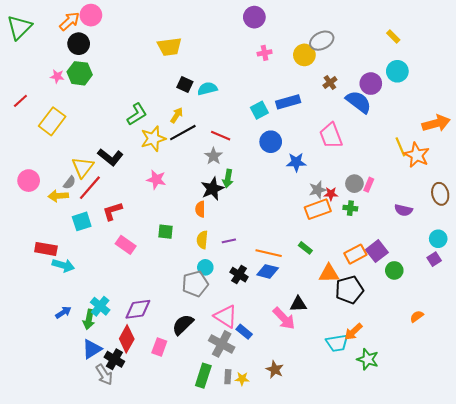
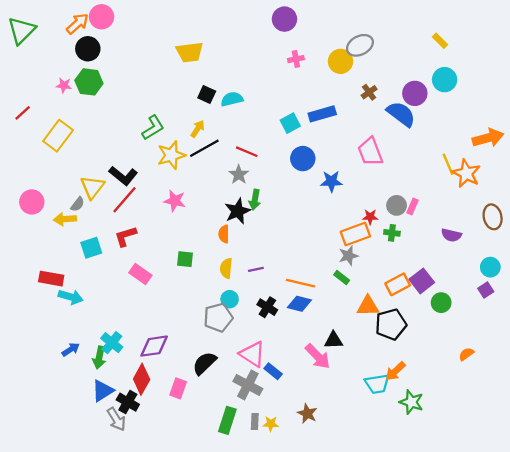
red line: (90, 188) -> (124, 200), moved
gray star: (318, 190) -> (349, 256), moved

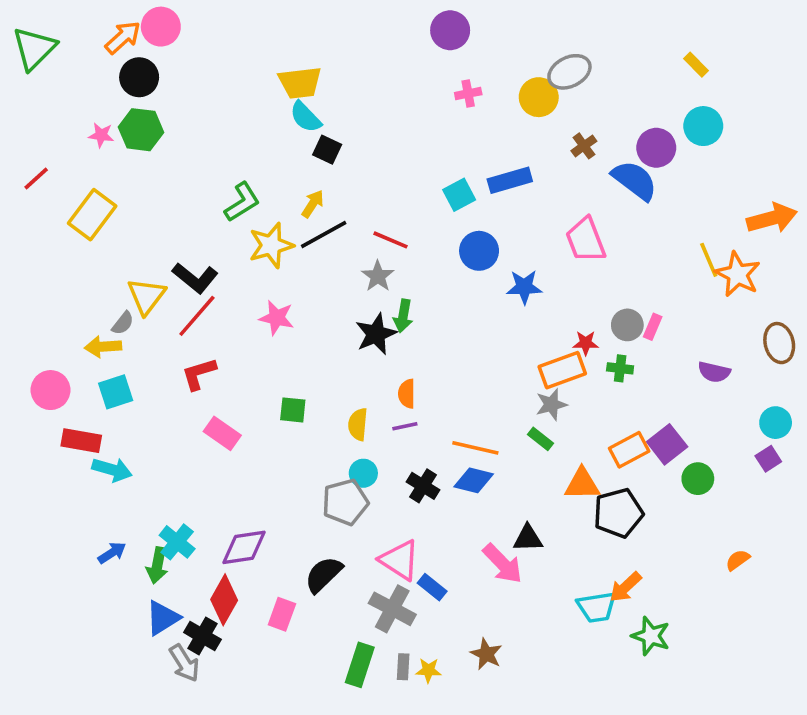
cyan semicircle: (232, 99) -> (305, 117), moved, turned -120
pink circle: (32, 202) -> (51, 390), moved
orange semicircle: (224, 234) -> (407, 394), moved
cyan square: (91, 248) -> (116, 392), moved

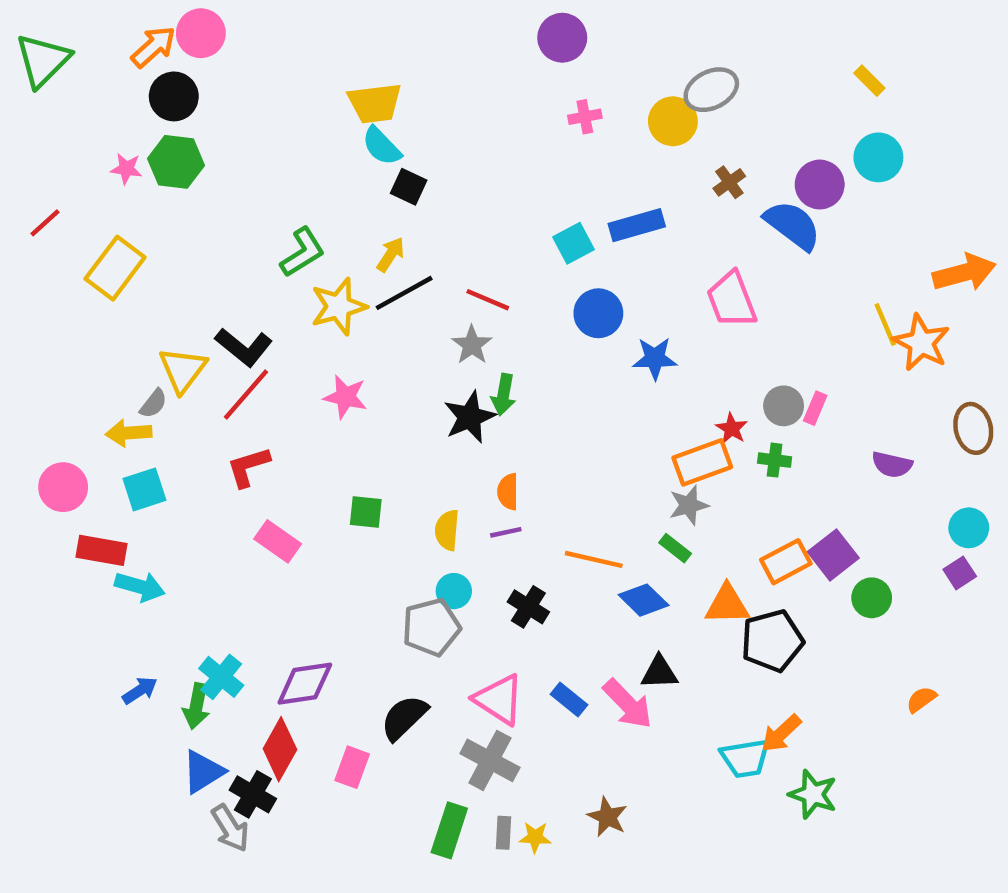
red star: (586, 343) -> (732, 428), turned 30
blue diamond: (474, 480) -> (644, 600), moved, turned 30
blue rectangle: (432, 587) -> (569, 699), moved

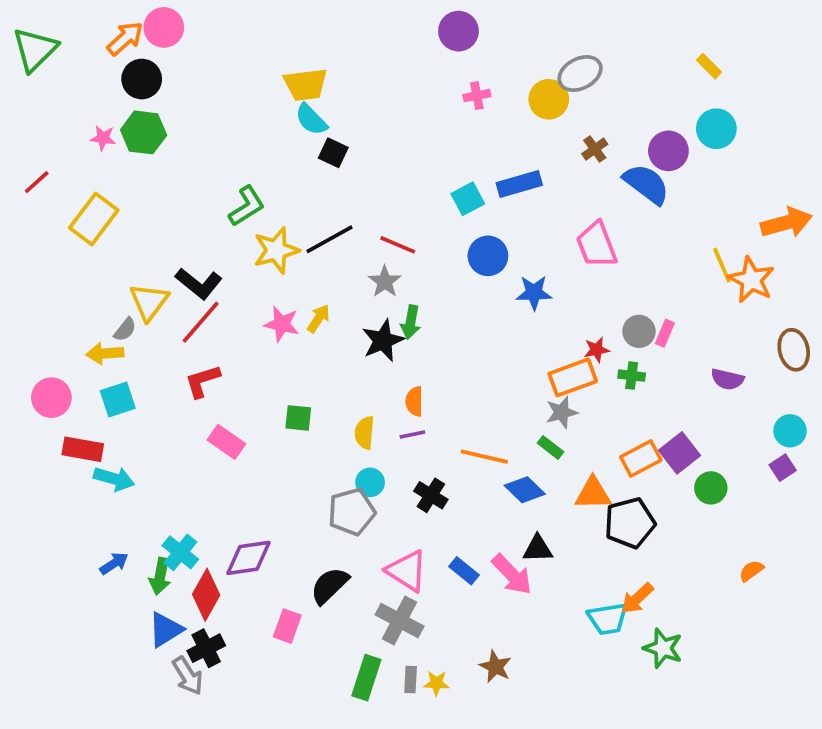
yellow arrow: (391, 255) -> (318, 318), moved
red star: (732, 428) -> (597, 350), turned 30
red diamond: (280, 749) -> (206, 595), moved
black cross: (253, 794) -> (206, 648), turned 33

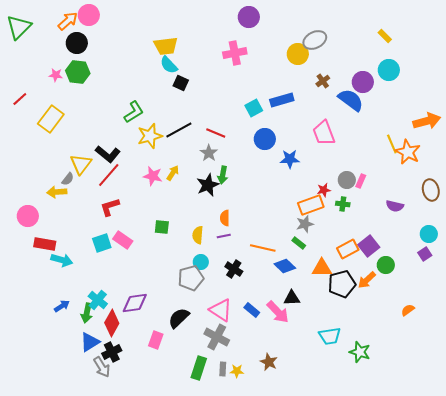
pink cross: (477, 96) -> (235, 53), moved, size x1.6
cyan square: (118, 399) -> (102, 243), moved
orange arrow: (637, 598) -> (367, 280), moved

